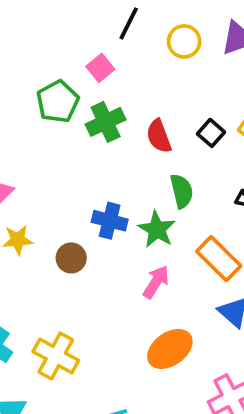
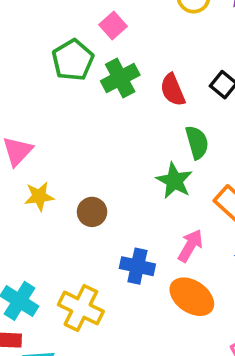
blue cross: (110, 221) -> (137, 266), moved
pink arrow: (156, 282) -> (190, 246), moved
orange ellipse: (170, 349) -> (192, 297), turned 72

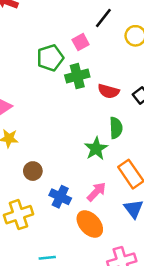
red semicircle: (173, 90) -> (108, 91), turned -65
brown circle: (92, 212) -> (33, 171), moved
yellow cross: (81, 308) -> (18, 215), turned 32

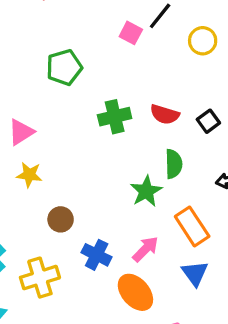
pink square: (81, 42) -> (131, 33), moved, turned -35
green pentagon: (50, 58) -> (64, 67), moved
green cross: (77, 76) -> (115, 117), moved

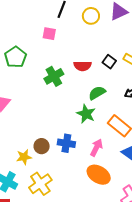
pink square: (131, 33) -> (49, 34), moved
green semicircle: (174, 164) -> (97, 93), turned -102
yellow star: (29, 175) -> (24, 157), moved
blue cross: (97, 255) -> (66, 143), moved

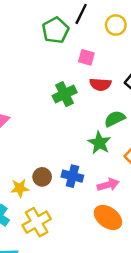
pink square: (49, 34) -> (86, 57), moved
green pentagon: (15, 57) -> (55, 30), moved
pink arrow: (96, 148) -> (108, 185), turned 42

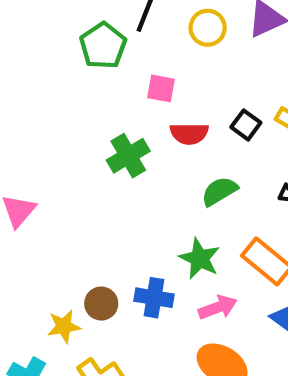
green star: (99, 143) -> (200, 259), moved

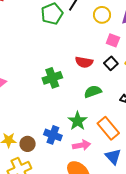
pink square: (161, 88) -> (113, 40), moved
green cross: (128, 156) -> (52, 78), moved
brown circle: (101, 304) -> (28, 144), moved

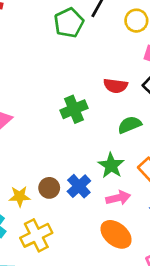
blue cross: (53, 135) -> (79, 186), turned 30
brown circle: (28, 144) -> (49, 188), moved

